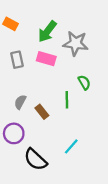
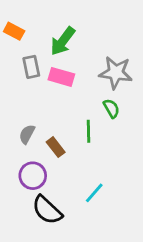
gray star: (76, 43) -> (116, 73), moved
gray rectangle: (17, 60) -> (31, 67), moved
purple circle: (14, 133) -> (33, 176), moved

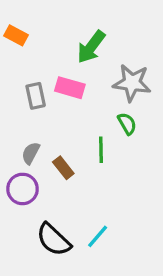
green arrow: (63, 41) -> (91, 47), moved
gray rectangle: (31, 67) -> (36, 96), moved
purple circle: (33, 176) -> (23, 189), moved
cyan line: (94, 193) -> (98, 236), moved

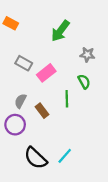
gray star: (132, 83) -> (87, 55), size x0.6
pink rectangle: (70, 88) -> (46, 73), moved, turned -54
gray rectangle: (36, 96) -> (24, 63), turned -49

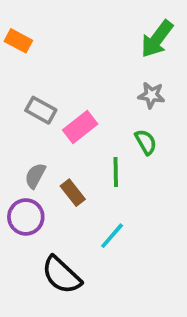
green arrow: (60, 31) -> (157, 39), moved
cyan line: (65, 156) -> (112, 236), moved

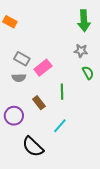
green arrow: (157, 39) -> (84, 21), turned -40
green semicircle: (146, 142) -> (88, 73), moved
gray semicircle: (35, 176) -> (19, 78), moved, turned -120

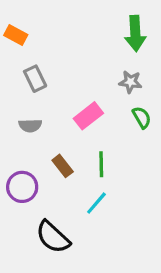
gray rectangle: (22, 59) -> (35, 79), moved, turned 35
pink rectangle: (43, 68) -> (88, 116), moved
green line: (62, 92) -> (101, 164), moved

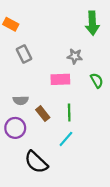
gray star: (130, 82) -> (75, 56), moved
pink rectangle: (88, 116) -> (60, 79), turned 36
gray semicircle: (30, 126) -> (21, 100), moved

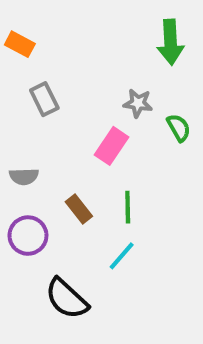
pink rectangle: (60, 79) -> (111, 146), turned -54
green semicircle: (97, 80) -> (179, 128), moved
gray semicircle: (21, 100) -> (24, 176), moved

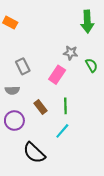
gray rectangle: (44, 99) -> (23, 66), moved

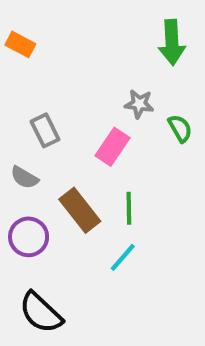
gray semicircle: (12, 90) -> (24, 178), turned 32
brown rectangle: (40, 107) -> (80, 210), size x1.5
black semicircle: (34, 153) -> (41, 313), moved

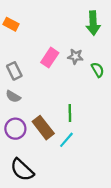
gray rectangle: (45, 130) -> (14, 71), moved
pink rectangle: (113, 147) -> (50, 58), moved
brown rectangle: (80, 210) -> (43, 128), moved

